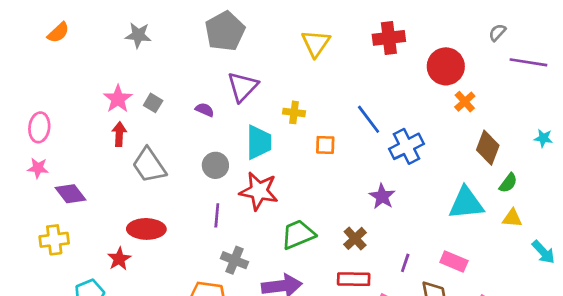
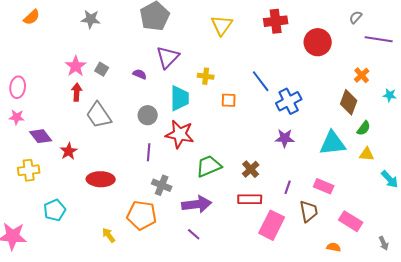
orange cross: (465, 102) -> (362, 75), moved
purple star: (382, 196) -> (285, 138), moved, turned -30
red ellipse: (146, 229) -> (101, 179), moved
red star: (119, 259) -> (69, 151), moved

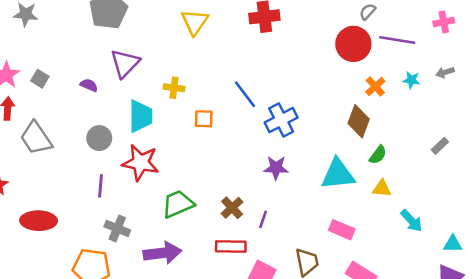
red circle: (318, 42) -> (353, 44), moved
cyan star: (390, 95) -> (411, 80), moved
pink rectangle: (324, 186) -> (342, 230), moved
purple line: (288, 187) -> (263, 219), moved

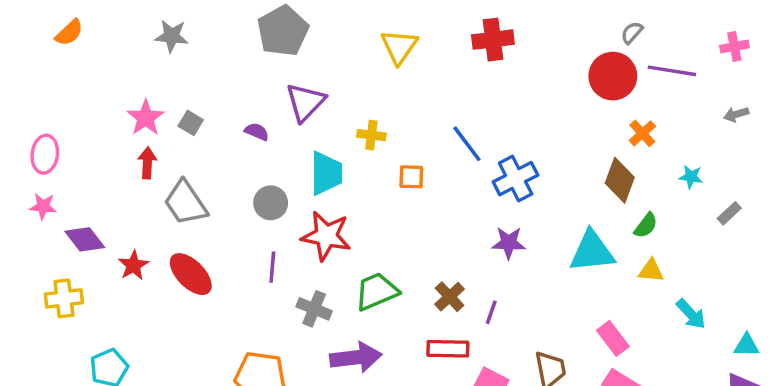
cyan star: (411, 80) -> (691, 177), moved
red ellipse: (39, 221) -> (191, 274), moved, turned 44
gray cross: (117, 228) -> (314, 309), moved
pink rectangle: (342, 230) -> (613, 338), moved, turned 30

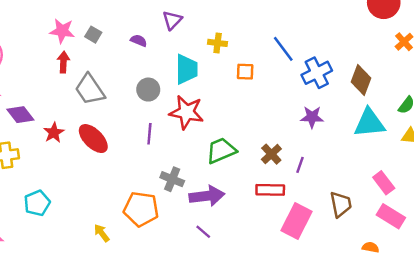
purple triangle: (305, 102) -> (172, 20), size x0.7
pink star: (146, 118) -> (62, 31), turned -30
brown diamond: (620, 180) -> (361, 80), moved
gray cross: (314, 309) -> (172, 179), moved

